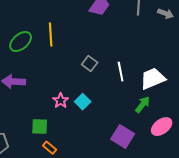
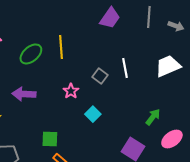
white line: (121, 72) -> (125, 68), moved
white trapezoid: (153, 79) -> (168, 66), moved
pink star: (61, 101) -> (71, 91), moved

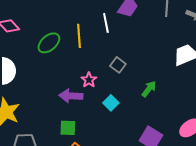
white line: (125, 68) -> (106, 23), moved
purple arrow: (24, 94) -> (71, 96), moved
green arrow: (153, 117) -> (149, 89), moved

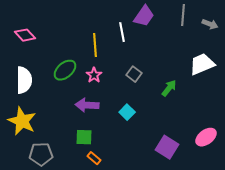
green ellipse: (49, 43) -> (65, 70), moved
pink star: (89, 80) -> (94, 75), moved
green arrow: (149, 89) -> (169, 88), moved

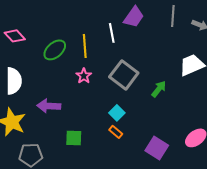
green ellipse: (65, 70) -> (55, 50), moved
gray square: (134, 74) -> (124, 75), size x1.8
purple arrow: (87, 105) -> (49, 106), moved
orange rectangle: (94, 158) -> (116, 132), moved

